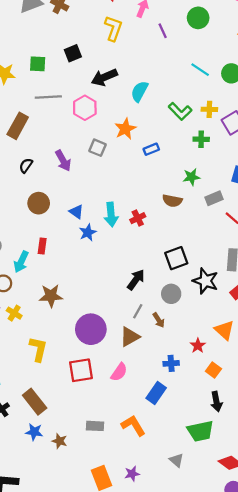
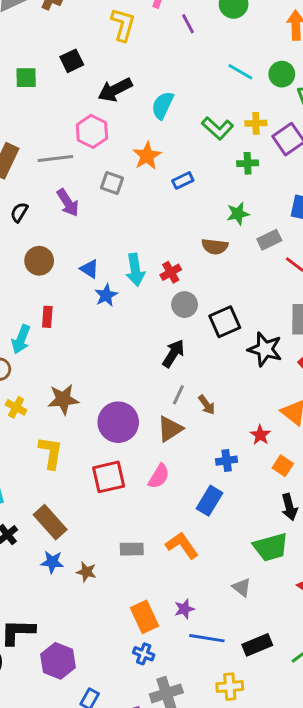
gray line: (48, 97) -> (55, 159), moved
gray circle: (171, 294) -> (185, 305), moved
brown star: (51, 296) -> (63, 399), moved

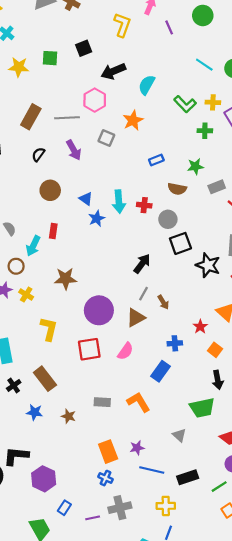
blue rectangle: (183, 180) -> (156, 160), moved
red cross: (171, 272) -> (144, 205), turned 32
gray circle: (185, 305) -> (168, 219), moved
brown star: (63, 399) -> (65, 279), moved
blue star: (52, 562) -> (35, 412), moved

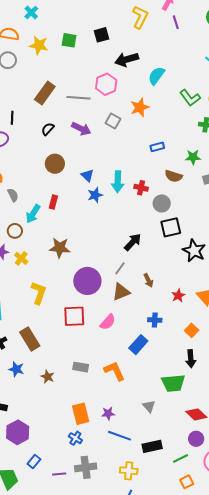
purple line: (169, 27) -> (176, 22), moved
purple arrow: (74, 150) -> (81, 129), turned -42
gray line: (144, 294) -> (120, 268), moved
red star: (200, 327) -> (178, 296), moved

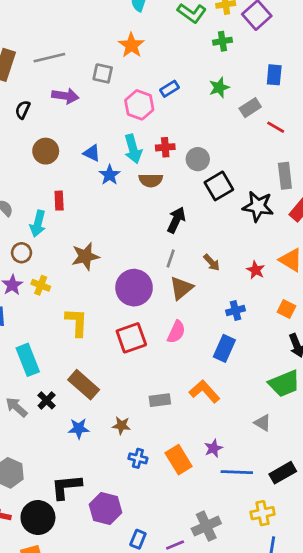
pink hexagon: (106, 84) -> (139, 105), moved
brown semicircle: (174, 176) -> (151, 180), moved
blue cross: (75, 438) -> (138, 458), moved

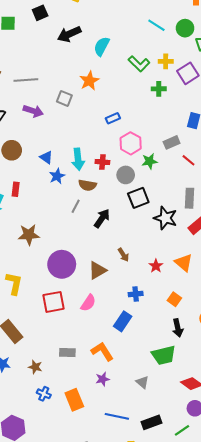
green star: (219, 88) -> (150, 161), moved
pink hexagon: (139, 105) -> (131, 143), moved
gray line: (171, 258) -> (76, 206), moved
purple star: (213, 448) -> (103, 379), moved

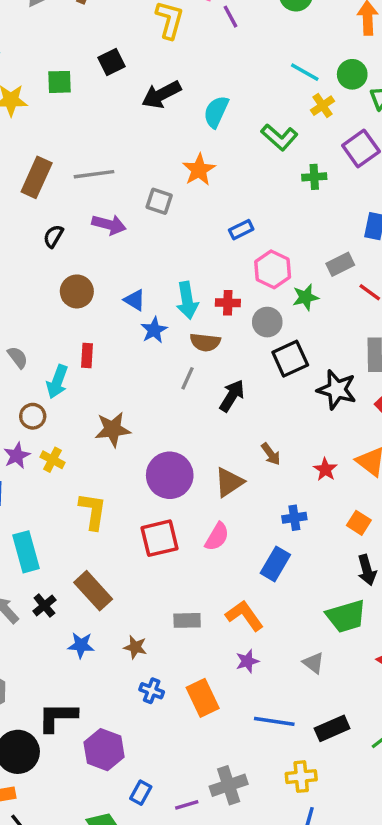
yellow cross: (166, 61) -> (323, 106), moved, turned -32

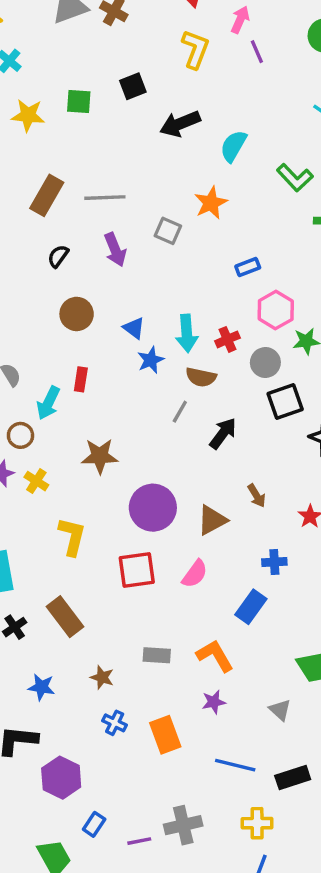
purple arrow: (109, 225) -> (115, 250), turned 48
red cross: (228, 303) -> (227, 339), turned -30
blue star: (81, 645) -> (41, 687), moved

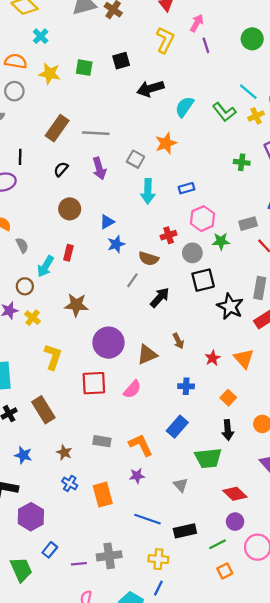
green L-shape: (295, 178) -> (224, 112), moved
blue triangle: (134, 328) -> (107, 222), turned 49
cyan arrow: (187, 333) -> (148, 191), moved
blue rectangle: (251, 607) -> (177, 427), moved

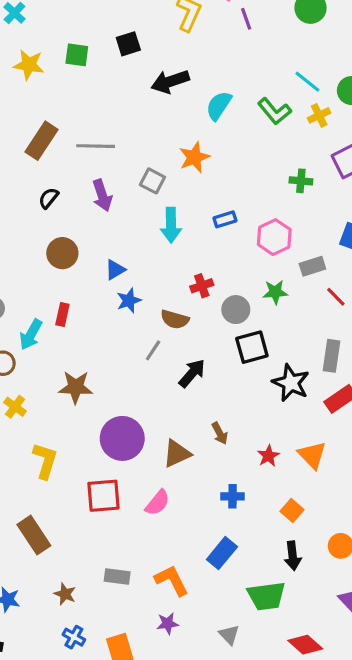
pink hexagon: (203, 219) -> (274, 237), moved

